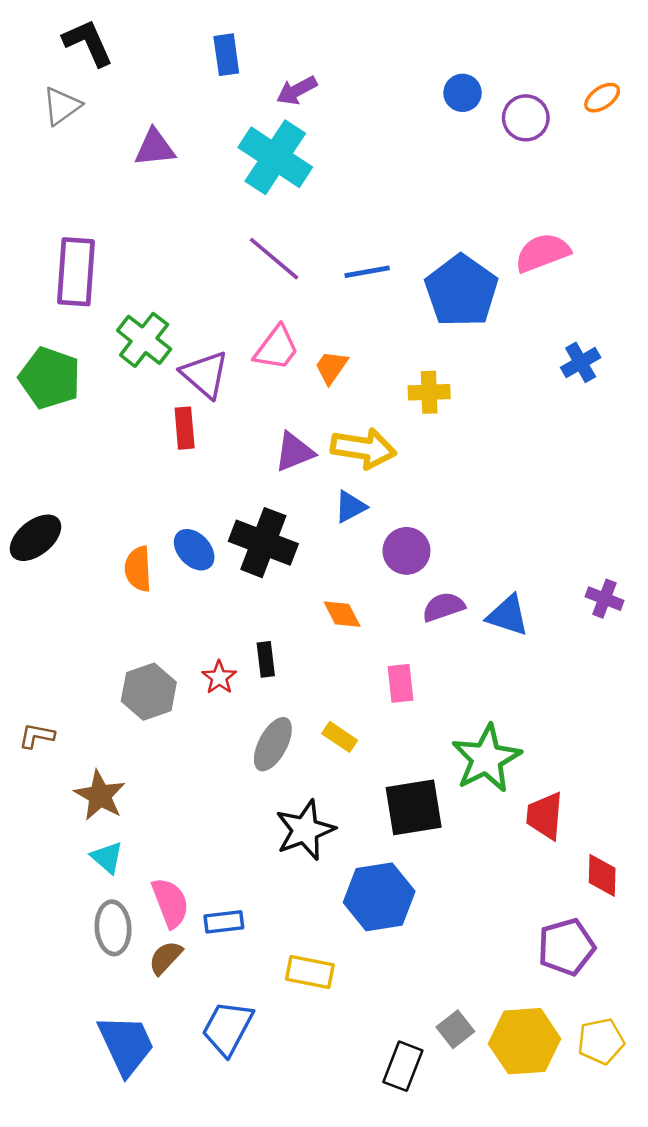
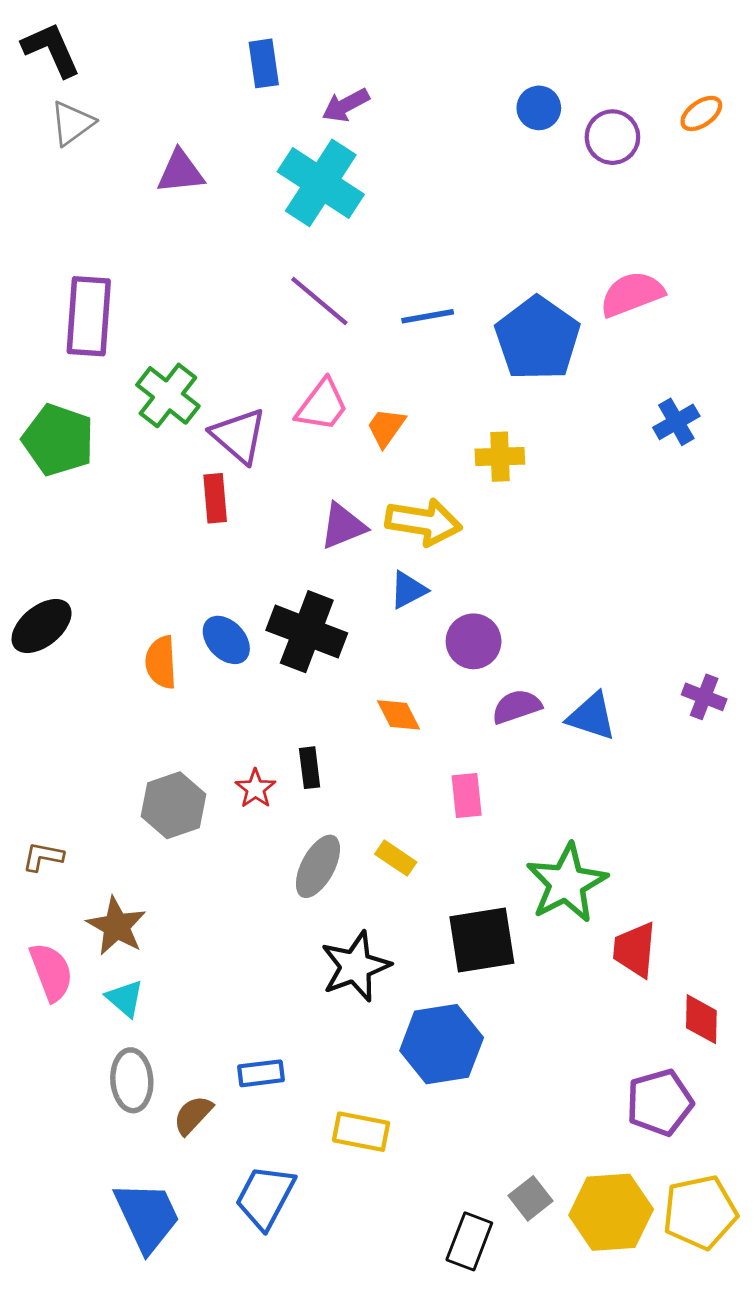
black L-shape: (88, 43) -> (51, 50), moved
pink semicircle: (170, 903) -> (51, 972), moved
yellow pentagon: (601, 1041) -> (700, 1212), size x1.4

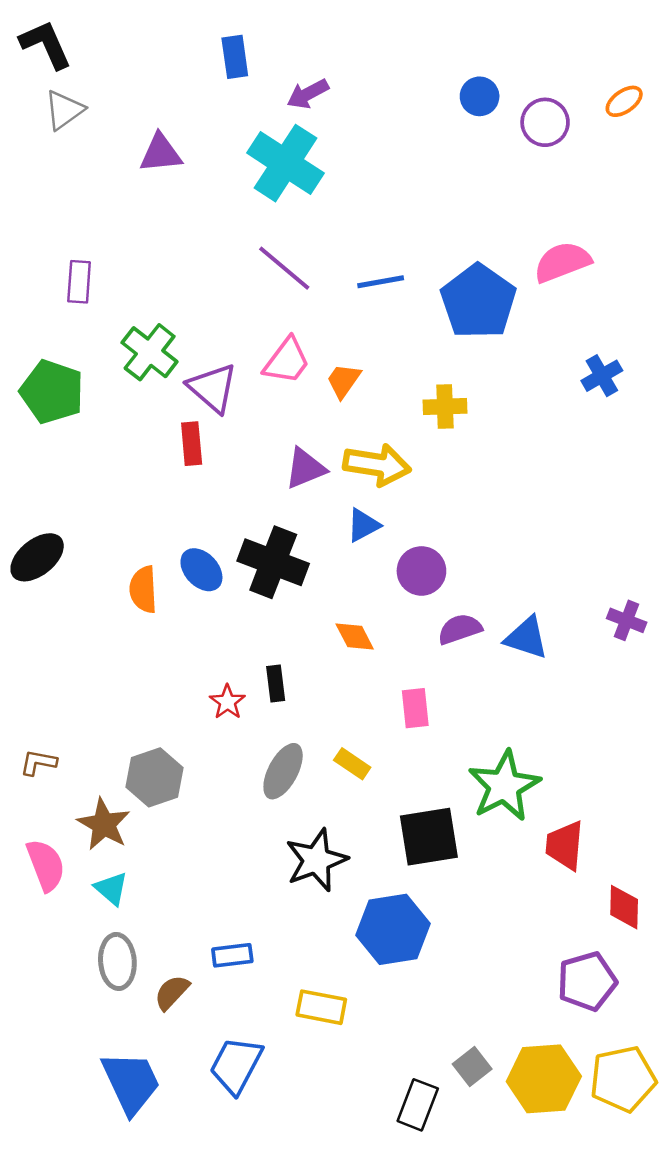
purple rectangle: (89, 316) -> (79, 282), size x0.6
gray hexagon: (173, 805) -> (154, 777), moved

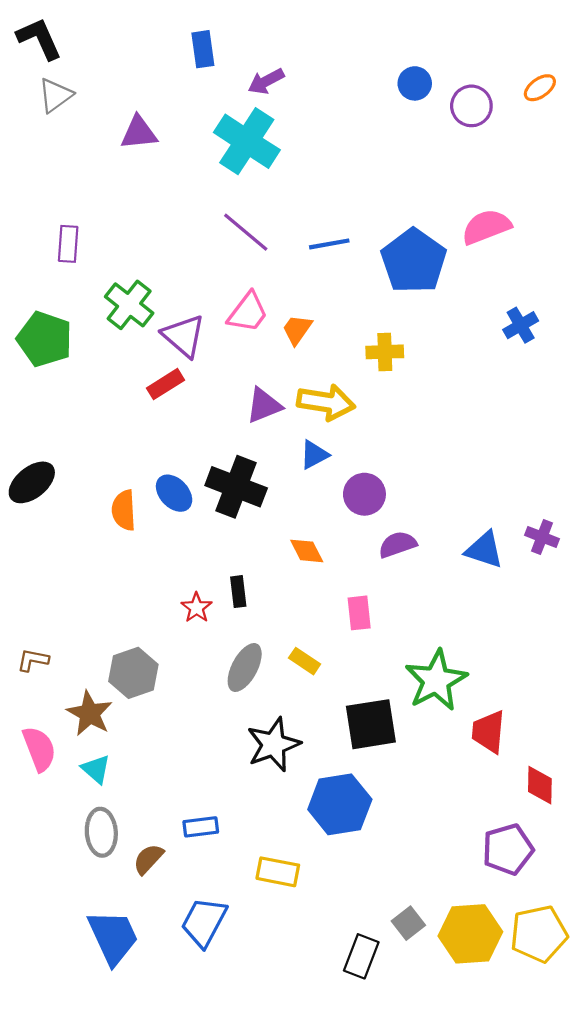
red rectangle: (192, 444) -> (165, 384), turned 63
blue triangle: (526, 638) -> (484, 550), moved

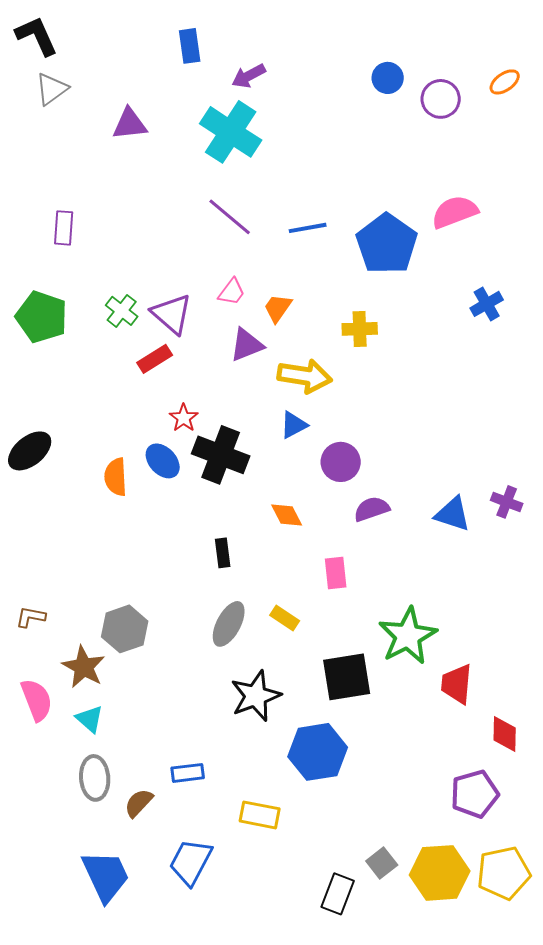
green cross: (129, 305) -> (122, 311), moved, size x0.7
pink trapezoid: (248, 312) -> (232, 292), size x0.7
purple triangle: (264, 405) -> (247, 345), moved
red star: (197, 608) -> (184, 418), moved

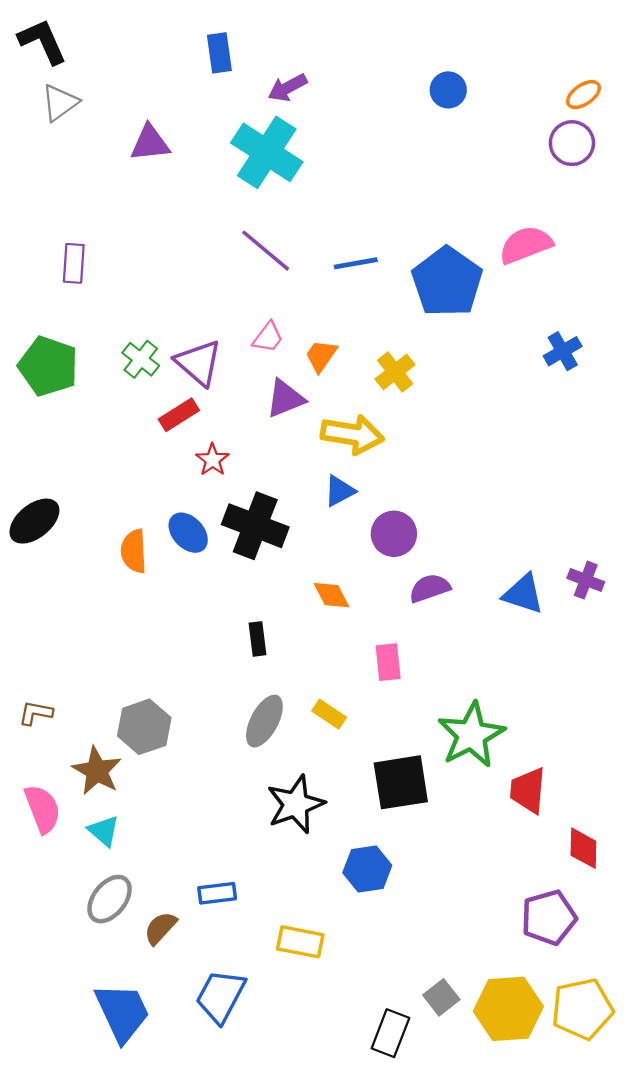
purple circle: (441, 99) -> (572, 143), moved
yellow cross: (360, 329) -> (395, 372), moved, turned -36
red star: (184, 418) -> (212, 460), moved
blue hexagon: (318, 752) -> (367, 869), size x0.7
gray ellipse: (95, 778) -> (110, 899), turned 42

